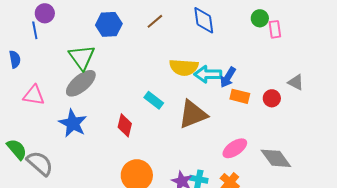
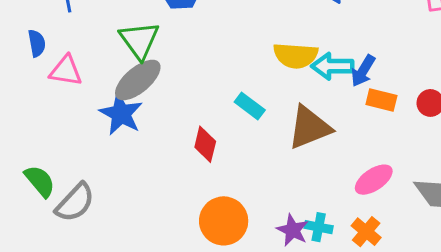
pink triangle: (34, 95) -> (66, 71), moved
blue star: (73, 123) -> (121, 114), moved
gray semicircle: (40, 163) -> (75, 203), turned 92

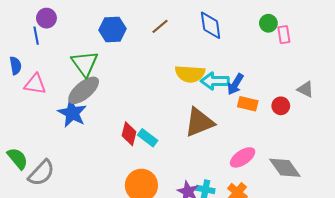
cyan rectangle: (250, 106) -> (148, 138), moved

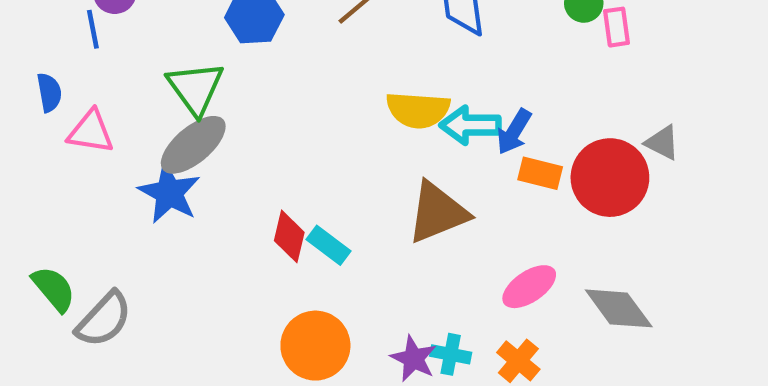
red circle: (281, 106) -> (610, 178), size x2.0

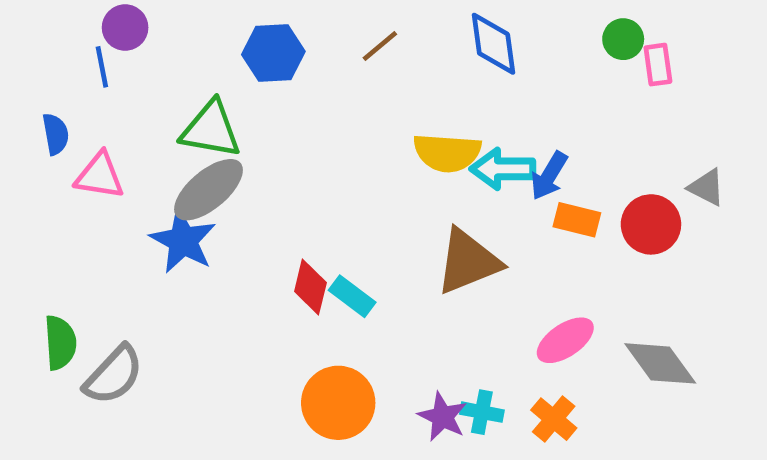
green triangle: (195, 88) -> (211, 129), turned -44
red circle: (610, 178) -> (651, 224), size x0.7
green semicircle: (54, 289) -> (60, 343), turned 36

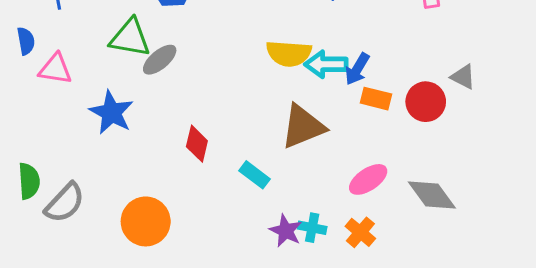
gray ellipse: (208, 190) -> (160, 60), moved, size x0.7
cyan rectangle: (352, 296) -> (255, 175), moved
orange circle: (338, 403) -> (146, 221), moved

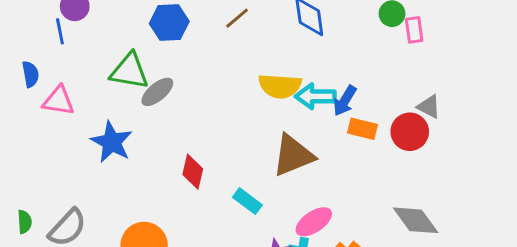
gray triangle: (463, 77) -> (429, 107), moved
pink ellipse: (368, 179) -> (314, 222), moved
green semicircle: (29, 181) -> (25, 222), moved, size x0.7

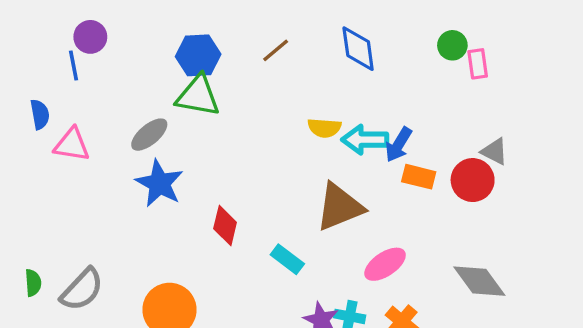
green triangle: (129, 71) -> (198, 96), moved
yellow semicircle: (280, 86) -> (324, 128), size x0.7
gray ellipse: (157, 92) -> (149, 135), moved
blue star: (112, 142) -> (159, 183), moved
pink ellipse: (314, 222) -> (385, 264), moved

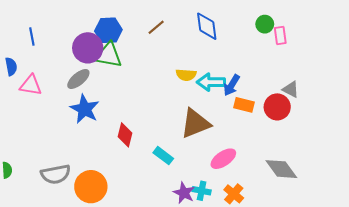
purple circle: (90, 37) -> (88, 48), moved, size x1.5
gray semicircle: (82, 289) -> (56, 174), moved, turned 36

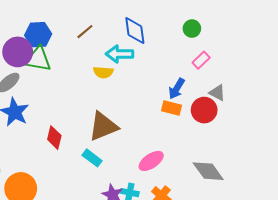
pink rectangle: (280, 36) -> (201, 60), moved, turned 54
yellow semicircle: (186, 75) -> (103, 72), moved
cyan arrow: (211, 82) -> (120, 54), moved
blue arrow: (232, 85) -> (177, 89), moved
brown triangle: (195, 124) -> (103, 126), moved

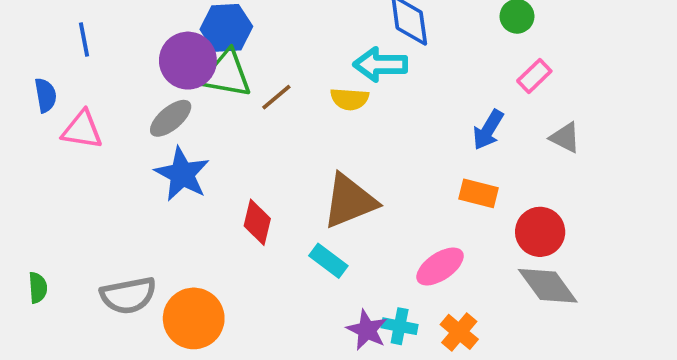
brown line: (85, 32) -> (276, 97), moved
orange rectangle: (172, 108) -> (479, 193), moved
red circle: (204, 110) -> (540, 232), moved

